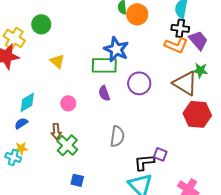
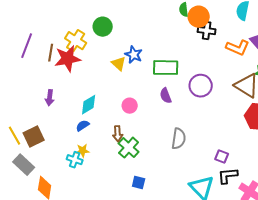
black cross: (180, 28) -> (207, 31), moved
blue star: (116, 49) -> (134, 55), moved, size x0.7
black L-shape: (144, 162) -> (228, 176), moved

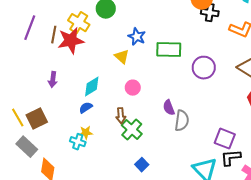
yellow triangle: (119, 64) -> (122, 57), moved
purple semicircle: (166, 96) -> (169, 108), moved
purple square: (222, 157) -> (225, 139), size x1.5
blue square: (139, 183) -> (142, 165), turned 32

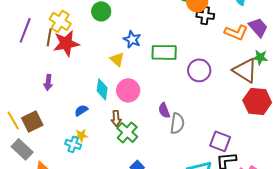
yellow cross: (79, 23) -> (60, 21), moved
cyan diamond: (92, 87) -> (102, 89), moved, turned -50
pink circle: (133, 88) -> (128, 90), size x1.5

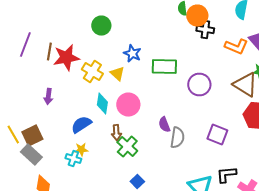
yellow cross: (60, 21) -> (92, 72), moved
blue semicircle: (81, 110) -> (81, 124), size x1.5
purple square: (220, 141) -> (217, 134), moved
gray rectangle: (22, 149) -> (31, 154), moved

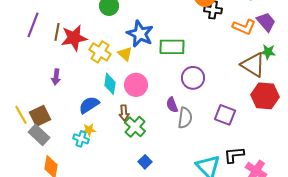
blue star: (132, 54) -> (140, 34), size x1.5
purple circle: (199, 84) -> (193, 78), moved

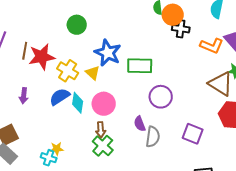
blue semicircle: (89, 105) -> (60, 97), moved
brown arrow: (124, 113) -> (101, 130), moved

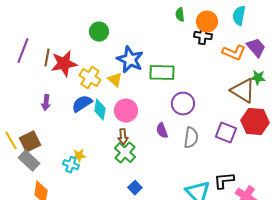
orange circle: (173, 15) -> (207, 22), moved
purple square: (193, 134) -> (226, 133), moved
gray semicircle: (153, 137) -> (191, 138), moved

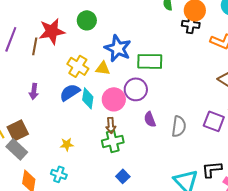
red star: (64, 64) -> (52, 31), moved
yellow triangle: (115, 80) -> (103, 68), turned -35
purple circle: (183, 104) -> (136, 89), moved
green cross: (125, 153) -> (113, 141), turned 35
cyan cross: (71, 165) -> (59, 174), moved

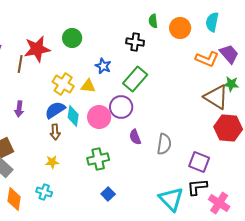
black cross: (191, 24) -> (135, 42), moved
blue star: (118, 48) -> (103, 66), size x0.6
green rectangle: (150, 61) -> (135, 79), turned -50
purple square: (214, 121) -> (199, 162), moved
brown arrow: (111, 125) -> (55, 132), moved

